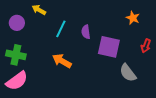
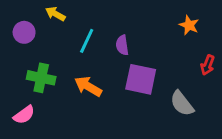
purple square: (109, 47) -> (141, 79), moved
green cross: (16, 55) -> (41, 78), moved
pink semicircle: (17, 81) -> (24, 115), size x0.7

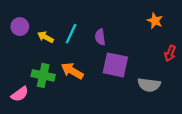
yellow arrow: (55, 14) -> (45, 37), moved
green cross: (41, 78) -> (43, 75), moved
gray semicircle: (182, 103) -> (149, 85), turned -45

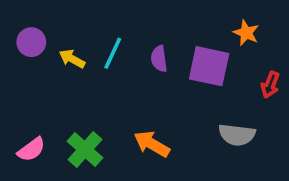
purple square: (115, 65) -> (209, 66), moved
orange arrow: (72, 71) -> (152, 144), moved
green cross: (43, 75) -> (85, 150), moved, turned 30

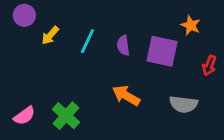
purple circle: (31, 42) -> (24, 15), moved
yellow arrow: (72, 59) -> (50, 35), moved, turned -78
orange arrow: (152, 144) -> (126, 96), moved

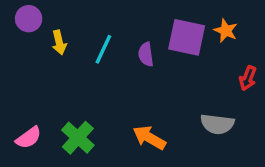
yellow arrow: (50, 35) -> (59, 42), turned -54
purple square: (162, 51) -> (187, 37), moved
orange arrow: (126, 96) -> (149, 138), moved

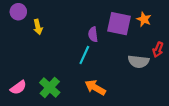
cyan line: (103, 49) -> (84, 55), moved
gray semicircle: (217, 124) -> (138, 62), moved

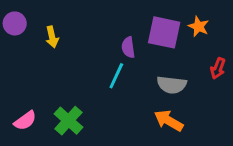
purple circle: (18, 12) -> (15, 23), moved
gray semicircle: (138, 62) -> (172, 85), moved
orange arrow: (95, 87) -> (169, 121), moved

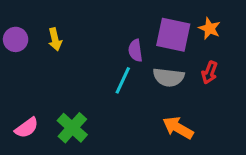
purple circle: (15, 23) -> (16, 39), moved
red arrow: (218, 68) -> (210, 73), moved
gray semicircle: (172, 85) -> (169, 77), moved

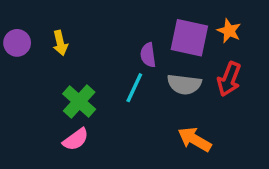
red arrow: (210, 73) -> (229, 79), size x1.4
pink semicircle: (27, 128) -> (76, 139), moved
green cross: (72, 128) -> (79, 101), moved

